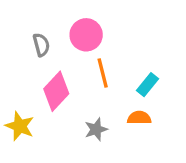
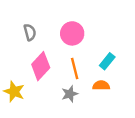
pink circle: (86, 35) -> (72, 33), moved
orange line: (103, 73) -> (75, 69), moved

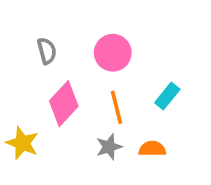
orange semicircle: (101, 85) -> (152, 149), moved

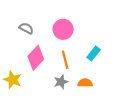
gray semicircle: (47, 51) -> (26, 28), turned -48

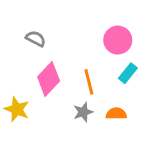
pink circle: (63, 29) -> (118, 40), moved

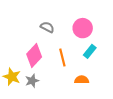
gray semicircle: (36, 39) -> (47, 27), moved
gray star: (83, 112) -> (32, 81), moved

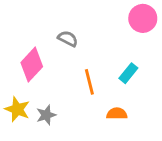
pink circle: (83, 28) -> (143, 18), moved
pink diamond: (34, 55) -> (32, 65), moved

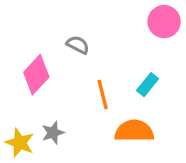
yellow star: (17, 109) -> (20, 143), moved
orange semicircle: (117, 114) -> (134, 131), size x1.6

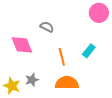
pink diamond: (36, 75) -> (22, 45), turned -65
orange semicircle: (134, 131) -> (67, 83), moved

